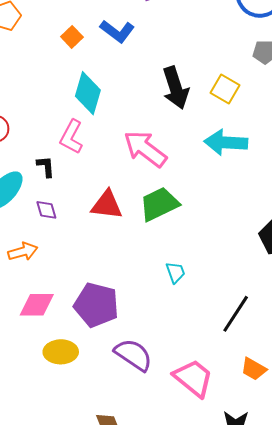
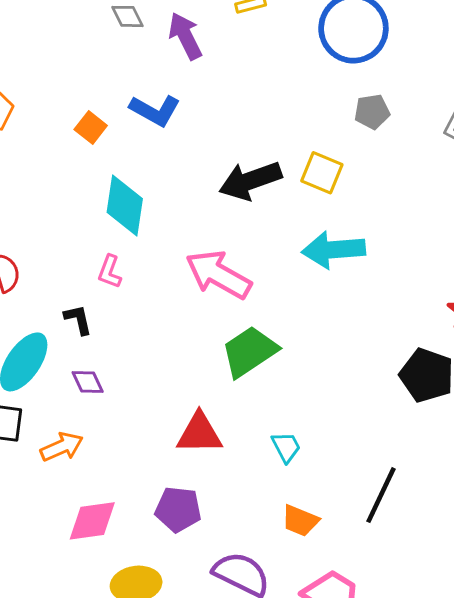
black arrow: (176, 88) -> (250, 181), turned 96
pink L-shape: (71, 137) -> (110, 272), size x0.7
red triangle: (107, 205) -> (199, 433), moved
purple pentagon: (96, 305) -> (178, 509), size x0.7
orange trapezoid: (254, 369) -> (300, 521), moved

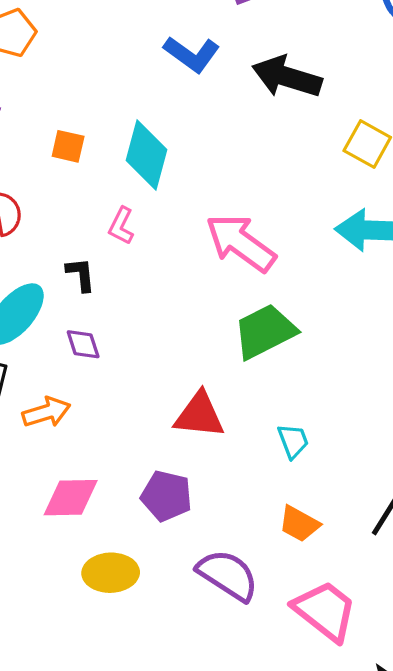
orange square: (91, 127) -> (68, 146), moved, turned -32
black arrow: (250, 181) -> (287, 77), moved, turned 30

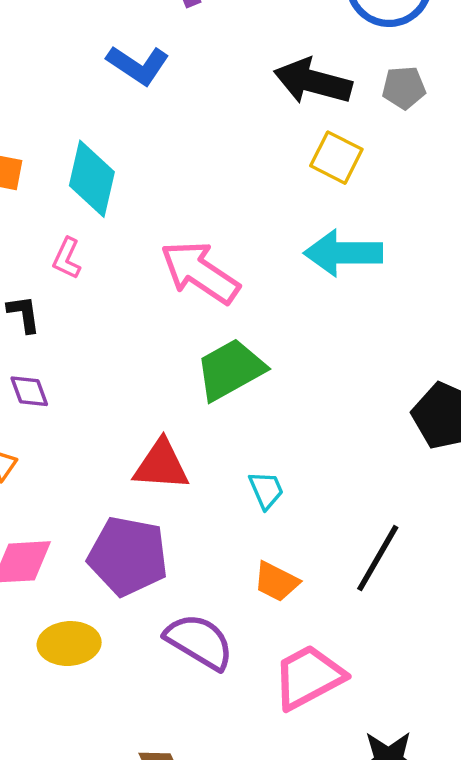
black arrow: (287, 77) -> (313, 81), moved
purple pentagon: (166, 496) -> (128, 556), size x1.4
pink trapezoid: (325, 611) -> (308, 677), turned -64

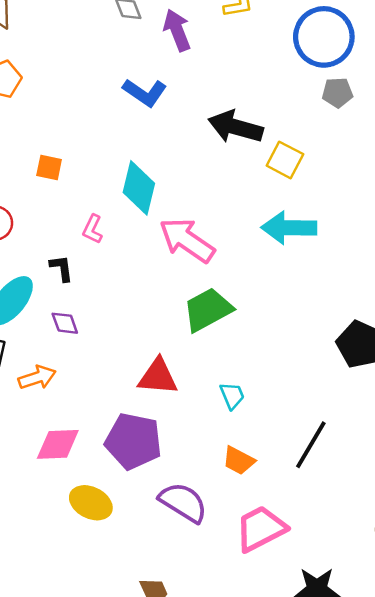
black arrow: (313, 81) -> (235, 127), moved
gray pentagon: (404, 88) -> (337, 93), moved
cyan diamond: (92, 179) -> (139, 188), moved
yellow ellipse: (69, 644) -> (91, 503), turned 30

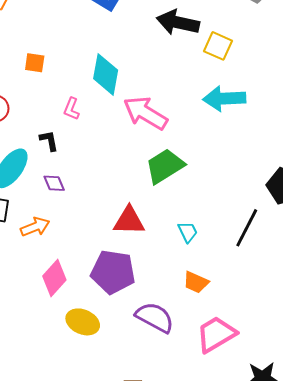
pink diamond: (58, 444) -> (54, 278), turned -42
black line: (311, 445) -> (247, 228), moved

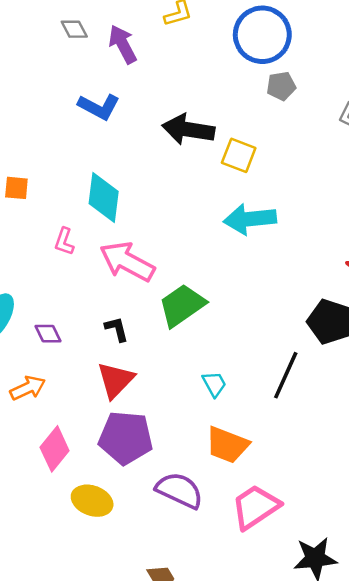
pink arrow: (145, 113) -> (127, 262), moved
black L-shape: (49, 141) -> (117, 329), moved
red triangle: (129, 221) -> (116, 380), moved, turned -44
orange trapezoid: (196, 282) -> (227, 445), size x1.4

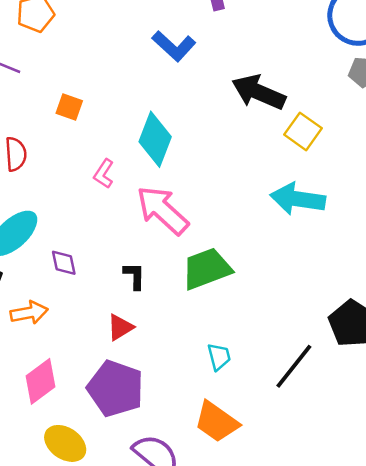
red triangle: (116, 380) -> (120, 327), size x0.7

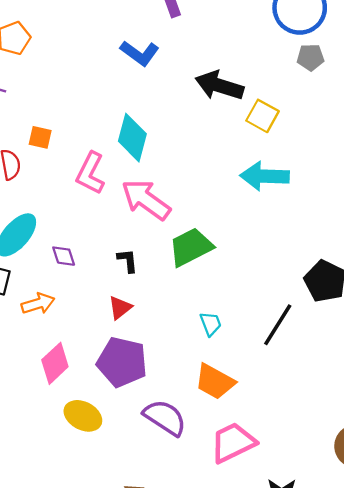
orange square: (69, 107) -> (40, 137), moved
pink L-shape: (104, 174) -> (90, 173), size x1.6

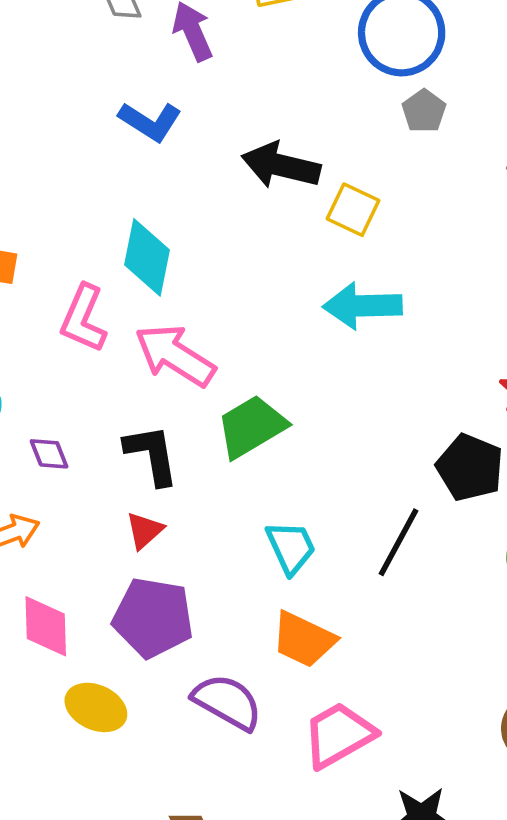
gray pentagon: (311, 57) -> (424, 111), turned -30
black L-shape: (128, 261) -> (152, 455), size x1.6
cyan trapezoid: (211, 324) -> (291, 547), size x1.4
pink diamond: (55, 363) -> (46, 626), turned -45

